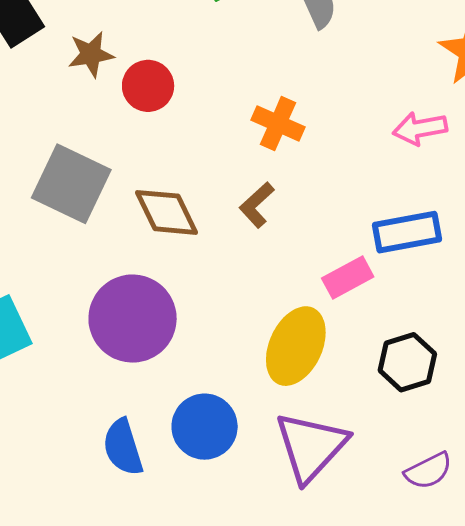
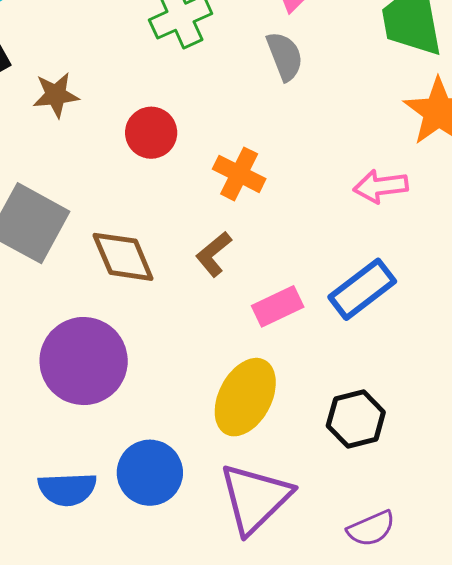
red circle: (148, 86) -> (151, 133), moved
blue rectangle: (407, 232) -> (362, 289), turned -30
pink rectangle: (348, 278) -> (278, 306), moved
blue semicircle: (123, 447) -> (67, 489), turned -78

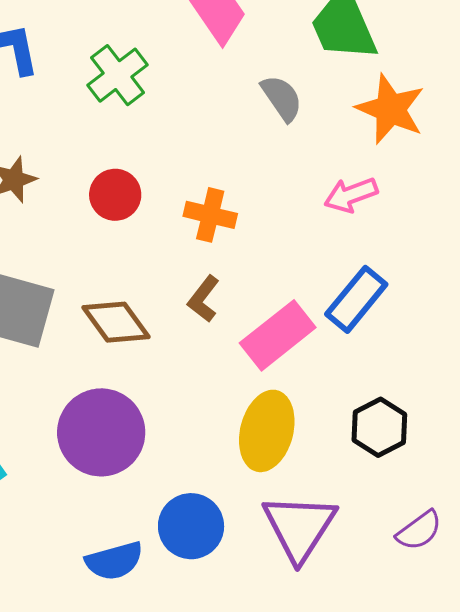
gray semicircle: (285, 56) -> (282, 98), moved
pink rectangle: (278, 306) -> (278, 335), size x1.5

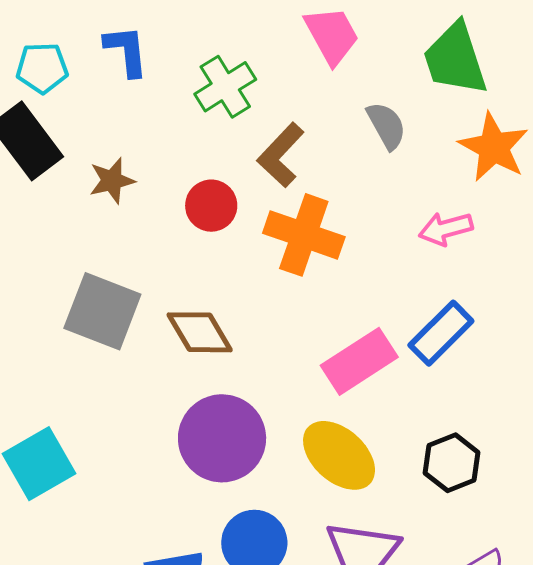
orange cross: (210, 215) -> (304, 235), size x1.5
brown L-shape: (204, 299) -> (281, 155), moved, size x1.4
yellow ellipse: (267, 431) -> (339, 455), turned -68
purple circle: (101, 432) -> (222, 438), moved

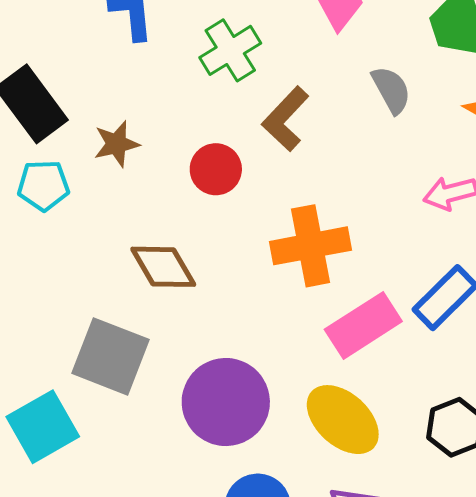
cyan pentagon: (42, 68) -> (43, 185), moved
orange cross: (304, 235) -> (311, 246), moved, turned -30
gray square: (102, 311) -> (111, 356), moved
brown diamond: (200, 332) -> (163, 267), moved

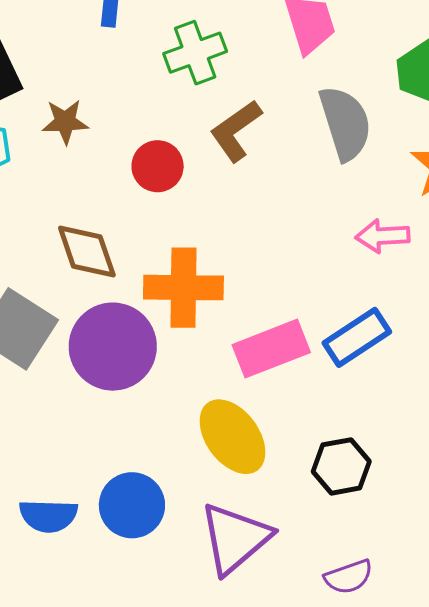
gray semicircle: (391, 90) -> (345, 123), size x1.5
orange cross: (311, 246) -> (183, 288), moved
purple circle: (226, 402) -> (113, 347), moved

